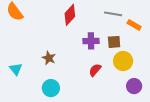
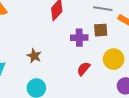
brown square: (114, 42) -> (101, 30), moved

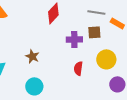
red semicircle: (84, 69) -> (78, 68), turned -32

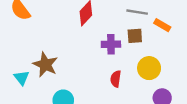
brown star: (32, 56) -> (45, 65), moved, size x1.5

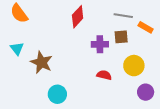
cyan triangle: (22, 78) -> (17, 49), moved
red semicircle: (116, 79) -> (104, 75), turned 96

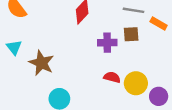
yellow circle: (134, 66) -> (136, 83), moved

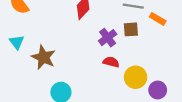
purple cross: (107, 43) -> (108, 38), turned -36
red semicircle: (112, 77) -> (111, 62), moved

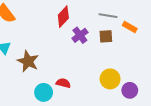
purple cross: (108, 38) -> (80, 35), moved
red semicircle: (111, 62) -> (63, 83), moved

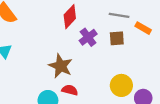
brown star: (28, 61) -> (61, 66), moved

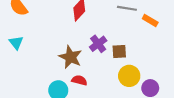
purple cross: (88, 37) -> (98, 44), moved
brown square: (117, 38) -> (119, 52), moved

